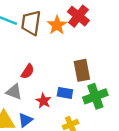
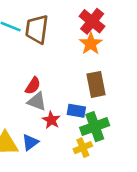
orange star: (57, 25) -> (91, 44), moved
gray triangle: (14, 92) -> (37, 102), moved
green cross: (95, 96) -> (95, 127), moved

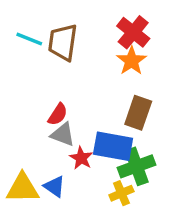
brown rectangle: (96, 84) -> (138, 113), turned 30
blue rectangle: (76, 111) -> (113, 146), size x1.6
blue triangle: (30, 142) -> (54, 186), turned -48

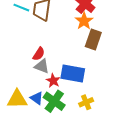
brown rectangle: (138, 113) -> (93, 40), moved
green cross: (137, 166) -> (54, 101), moved, turned -35
yellow cross: (121, 193) -> (86, 102), moved

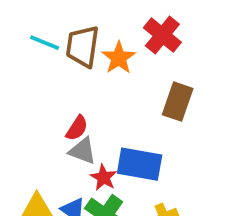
orange star: (84, 21) -> (119, 58), moved

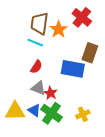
cyan line: (45, 43) -> (35, 43), moved
gray triangle: (83, 151) -> (38, 88), moved
blue rectangle: (140, 164) -> (73, 69), moved

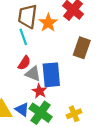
cyan line: (35, 43) -> (23, 37), turned 49
blue rectangle: (73, 69) -> (51, 75), moved, turned 75
gray triangle: (38, 88) -> (33, 74), moved

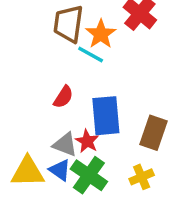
cyan line: (23, 37) -> (91, 54), moved, turned -42
brown rectangle: (82, 48) -> (153, 133), moved
gray triangle: (33, 74) -> (65, 145), moved

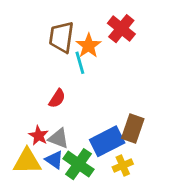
cyan line: (91, 54) -> (80, 63), turned 45
blue rectangle: (106, 116) -> (107, 141), moved, turned 68
red star: (87, 141) -> (39, 136), moved

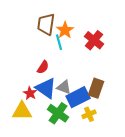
red cross: (121, 29) -> (94, 40), moved
gray triangle: (59, 138) -> (64, 87), moved
blue triangle: (54, 160) -> (46, 88), moved, size x1.6

